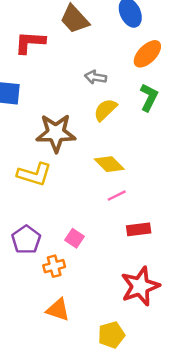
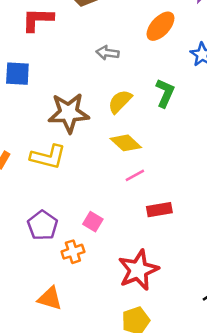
green L-shape: (149, 97) -> (165, 93), moved
yellow semicircle: (105, 110) -> (120, 101), moved
red star: (140, 286) -> (138, 270), moved
orange triangle: (58, 310) -> (50, 298), moved

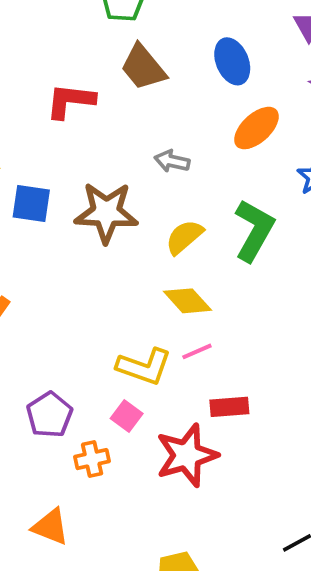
blue square: (17, 74) -> (31, 204), moved
green L-shape: (165, 93) -> (254, 230), size x1.4
brown star: (69, 113) -> (106, 212), moved
yellow L-shape: (48, 157) -> (144, 367), moved
red star: (138, 270) -> (187, 455), moved

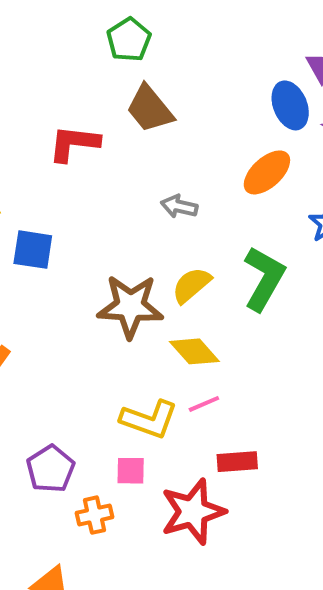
blue ellipse: (232, 61) -> (290, 105), moved
brown star: (106, 212) -> (130, 306), moved
pink square: (127, 416) -> (131, 471), turned -36

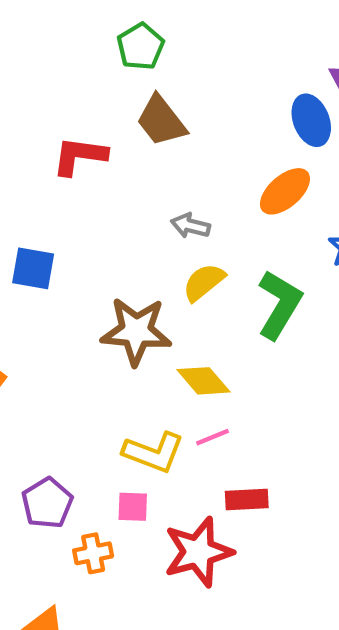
yellow semicircle: (191, 285) -> (204, 282), moved

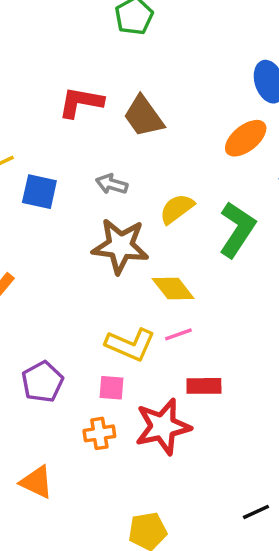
brown trapezoid: (161, 121) -> (144, 116), moved
gray arrow: (190, 226) -> (112, 184), moved
orange cross: (93, 553) -> (99, 433), moved

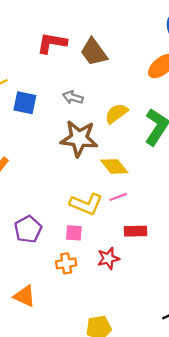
red star: (163, 427) -> (108, 258), size x0.6

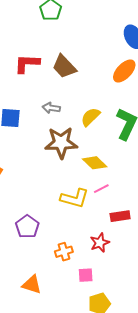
pink square: (74, 233) -> (86, 275), moved

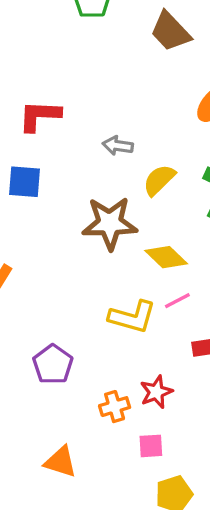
red L-shape: (27, 64) -> (40, 116), moved
brown trapezoid: (64, 67) -> (170, 32), moved
gray arrow: (51, 108) -> (118, 146), moved
red star: (100, 243) -> (156, 392), moved

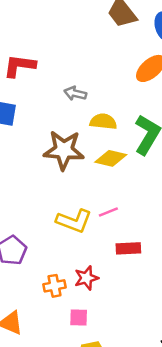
yellow semicircle: (159, 180) -> (103, 122), turned 45
yellow diamond: (166, 257) -> (111, 158), moved, turned -36

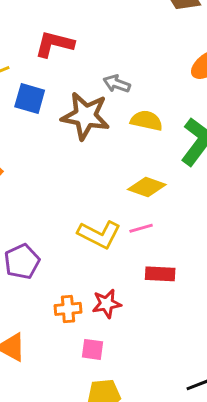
brown star: (64, 150) -> (85, 116), moved
yellow diamond: (111, 158) -> (147, 187), moved

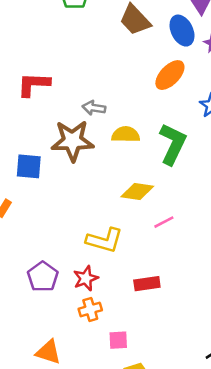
blue square: (30, 98) -> (29, 166), moved
pink line: (141, 228) -> (164, 222), moved
red rectangle: (160, 274) -> (147, 284), moved
red star: (107, 304) -> (86, 278), moved

